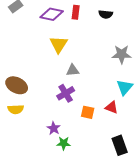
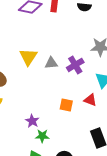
yellow triangle: (59, 44) -> (28, 57), moved
purple cross: (66, 93) -> (75, 65), moved

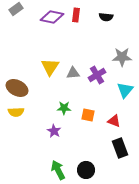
red triangle: (90, 100) -> (114, 121), moved
green star: (42, 136) -> (64, 108), moved

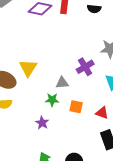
yellow triangle: (50, 67) -> (28, 68), moved
gray triangle: (73, 73) -> (62, 83), moved

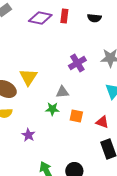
purple cross: (85, 67) -> (77, 63), moved
purple star: (42, 123) -> (28, 135), moved

